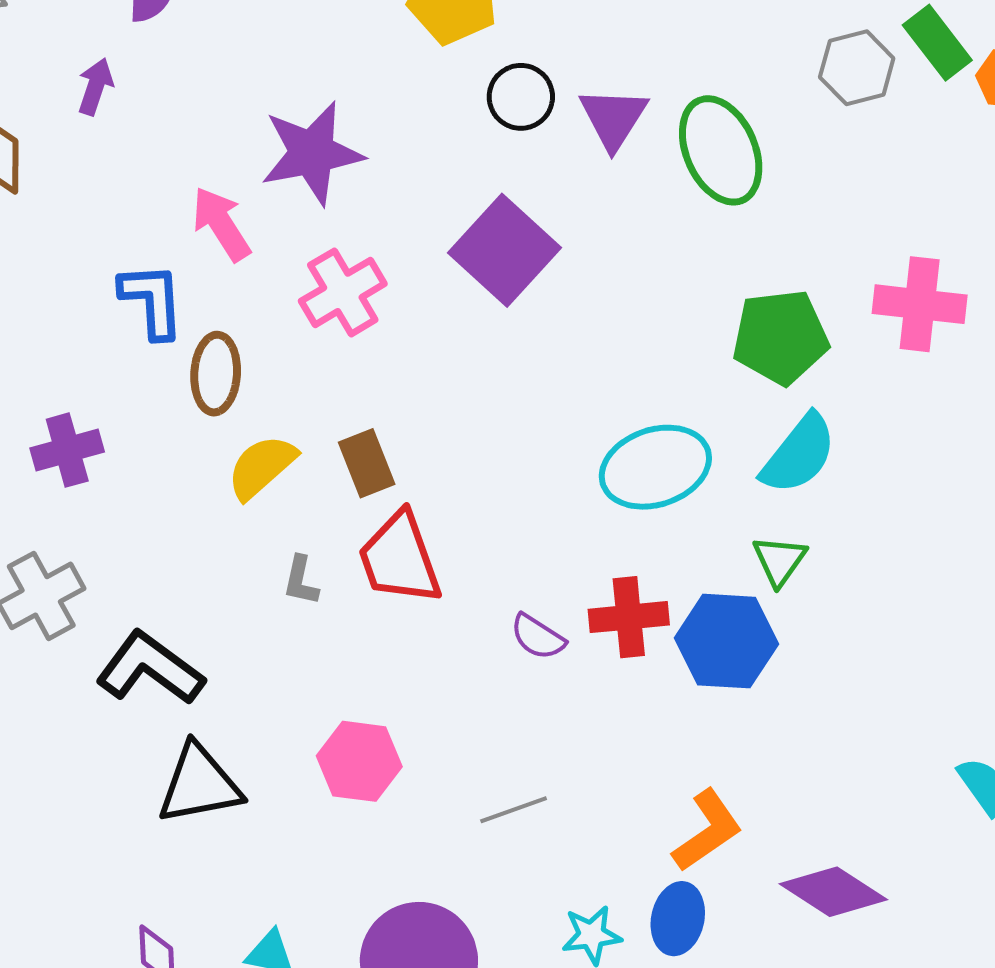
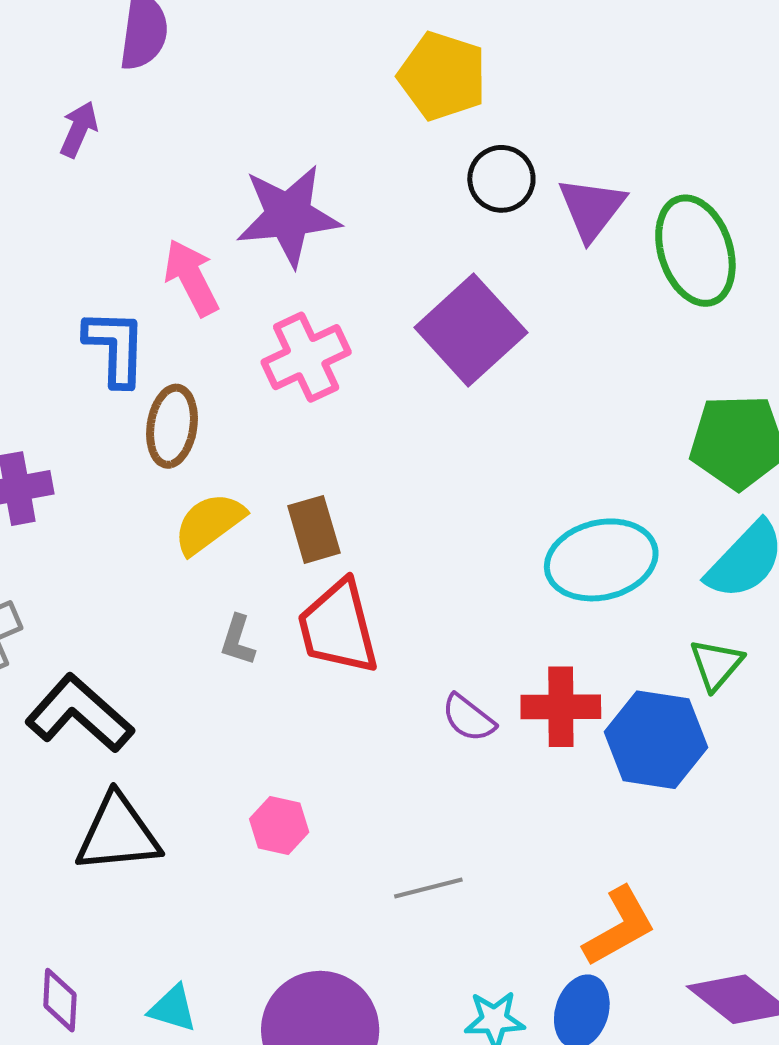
pink hexagon: (359, 761) -> (279, 826), size x0.7

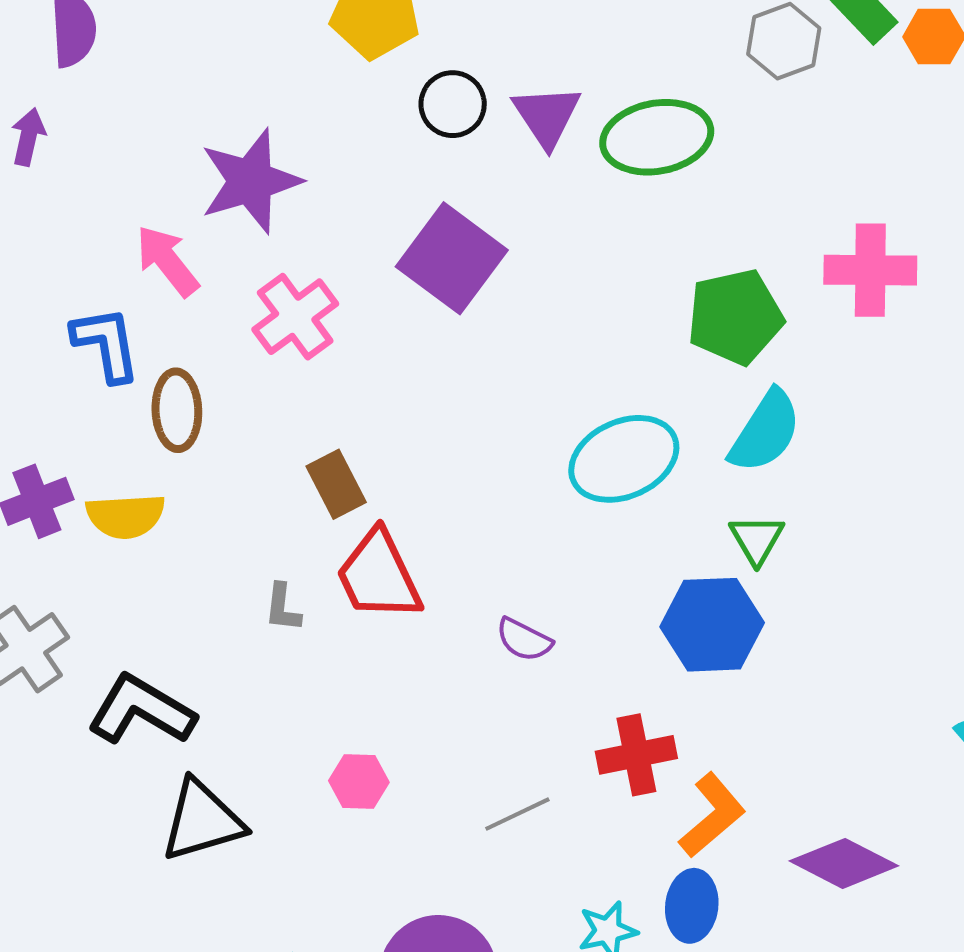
green ellipse: (695, 251) -> (657, 137), turned -71
yellow semicircle: (209, 523) -> (125, 516), moved, turned -136
red cross: (561, 707) -> (636, 755), moved

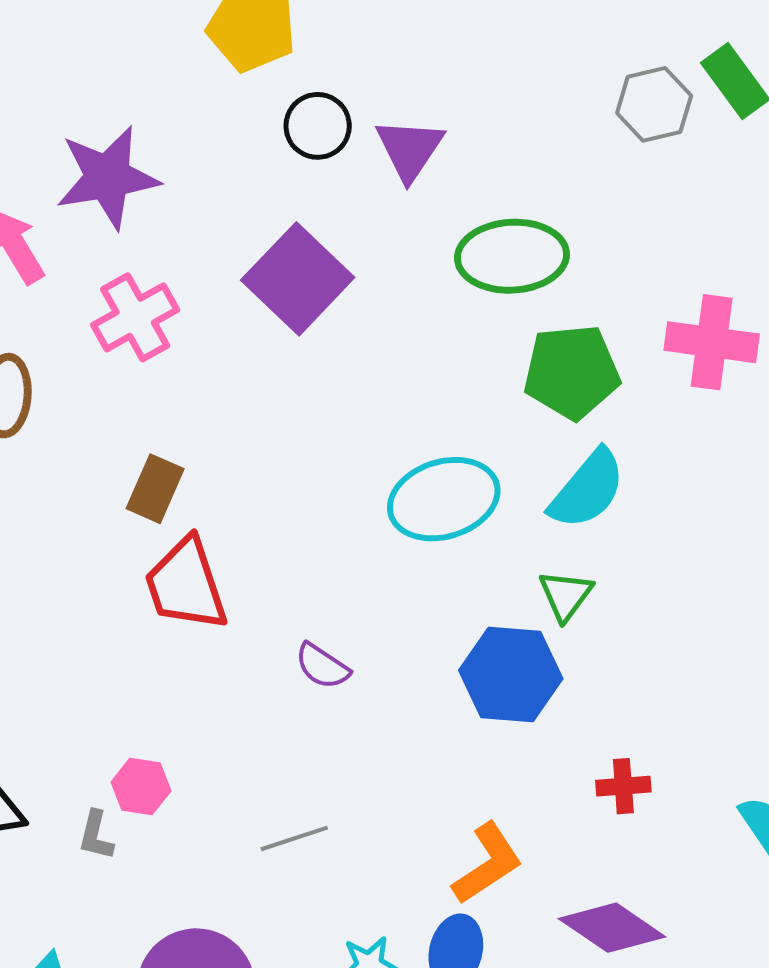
green ellipse: (657, 137) -> (512, 256), moved
brown rectangle: (336, 484) -> (155, 489), turned 44
gray L-shape: (283, 608) -> (96, 835), moved
red cross: (636, 755) -> (623, 786), moved, size x0.7

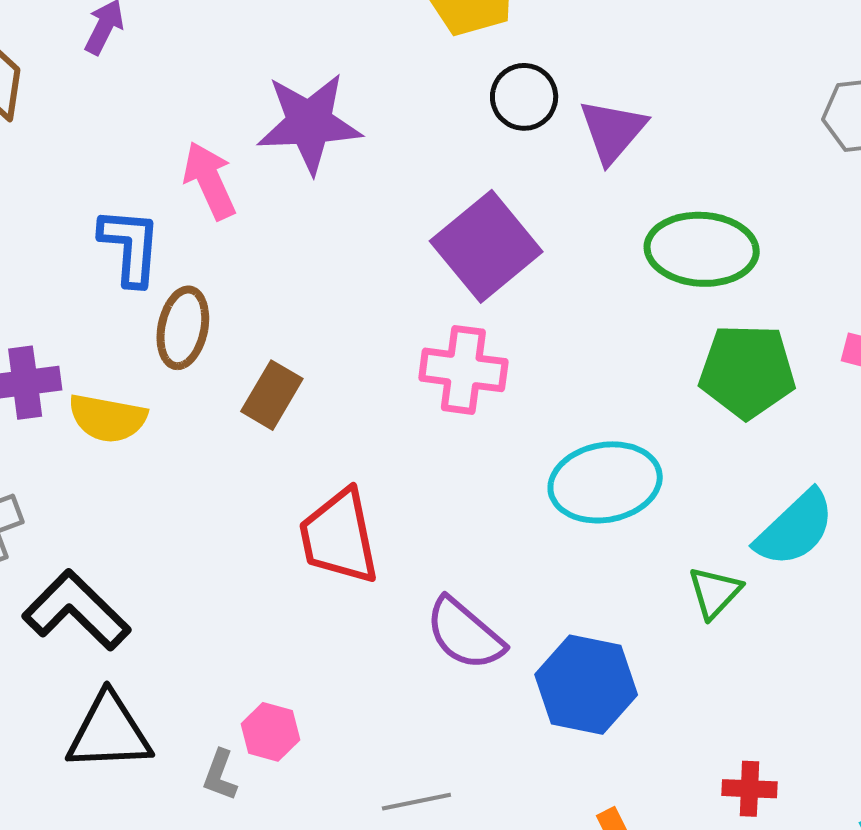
pink cross: (135, 317) -> (463, 370), moved, turned 30
brown rectangle: (155, 489) -> (272, 395), moved
cyan semicircle: (587, 489) -> (795, 528), moved
purple semicircle: (322, 666) -> (465, 634), size x1.5
blue hexagon: (511, 675) -> (586, 685), moved

